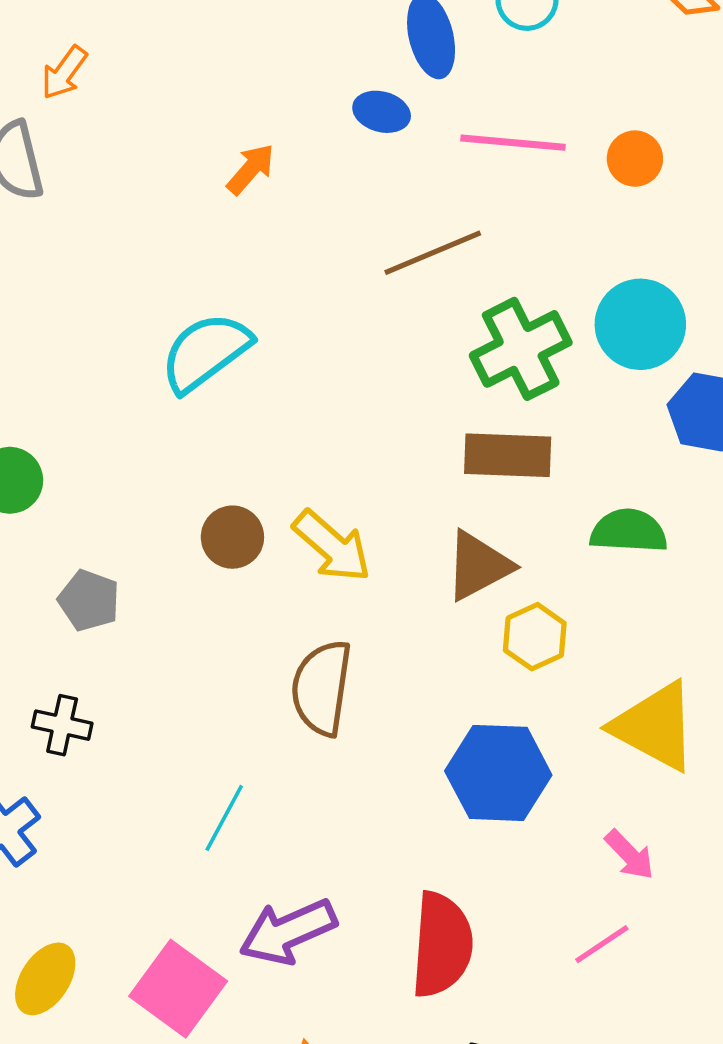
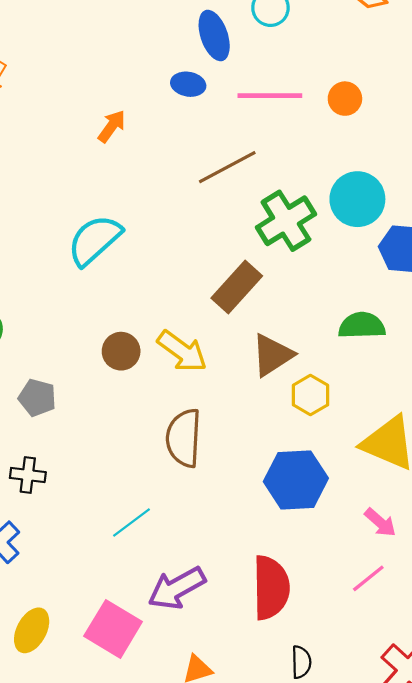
brown rectangle: (508, 455) -> (237, 287), moved, turned -45
cyan line: (224, 818) -> (132, 522), turned 30

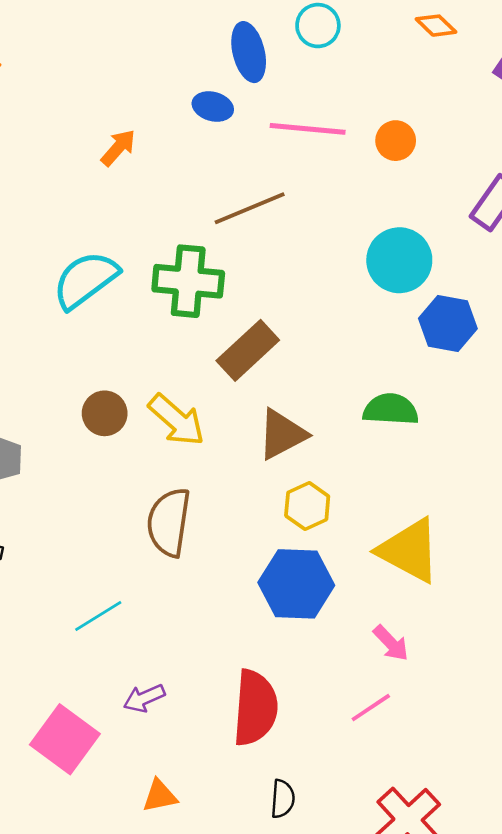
green cross: (286, 221) -> (188, 281), moved, turned 32
yellow hexagon: (310, 395) -> (307, 506), moved
purple arrow: (177, 588) -> (144, 698), size x0.6

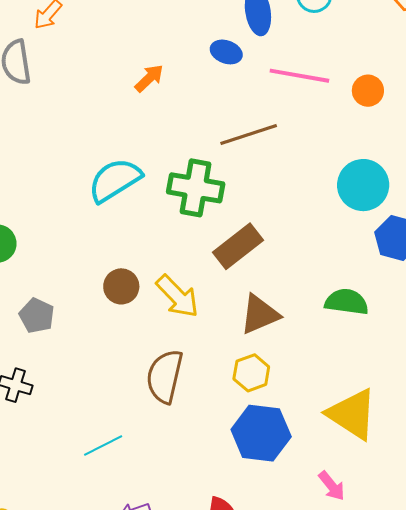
yellow hexagon: (307, 506) -> (251, 373), moved

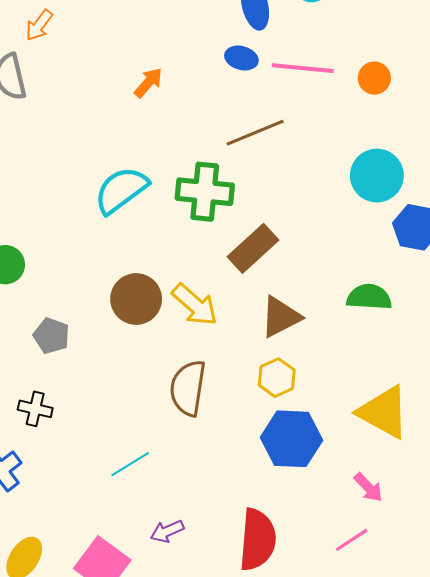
blue ellipse: (226, 52) -> (241, 58), moved
brown circle: (121, 286) -> (136, 299), size x1.4

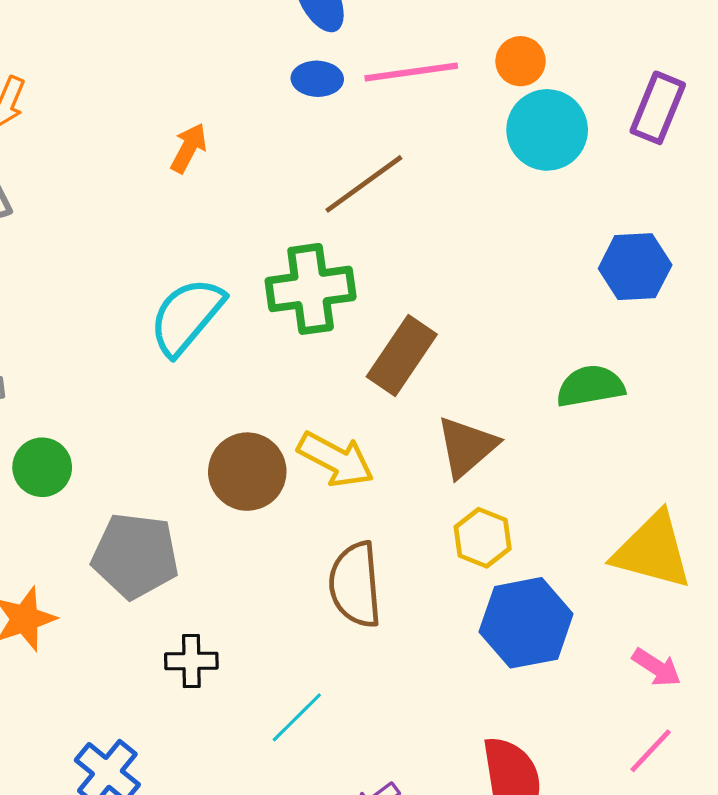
cyan circle: (377, 176) -> (547, 130), moved
gray pentagon: (51, 336) -> (135, 556), size x1.6
black cross: (35, 409) -> (191, 661), moved

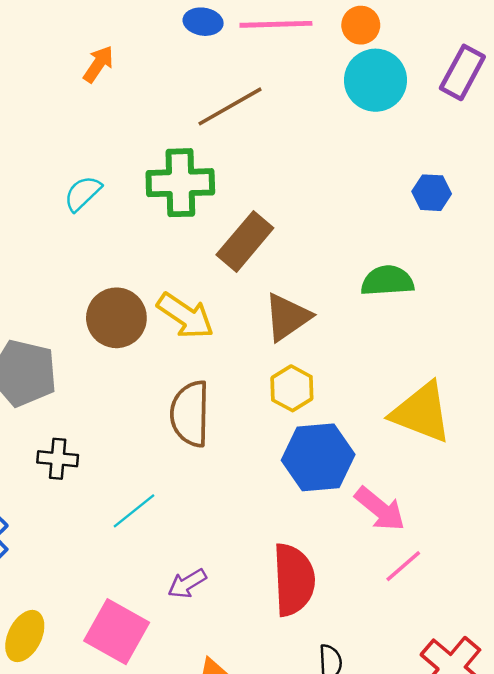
blue hexagon: (635, 267) -> (432, 193), size x0.7
cyan semicircle: (186, 316) -> (83, 193), size x0.6
pink arrow: (657, 667) -> (380, 509), moved, size x1.4

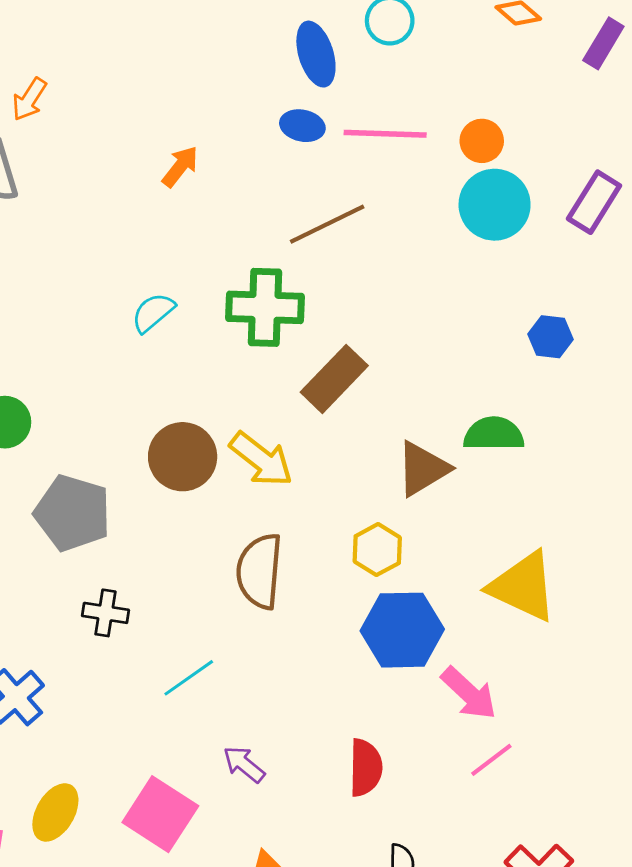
brown triangle: (287, 317) -> (423, 469), moved
red semicircle: (294, 580) -> (366, 768), size x0.7
purple arrow: (187, 584) -> (244, 764), turned 66

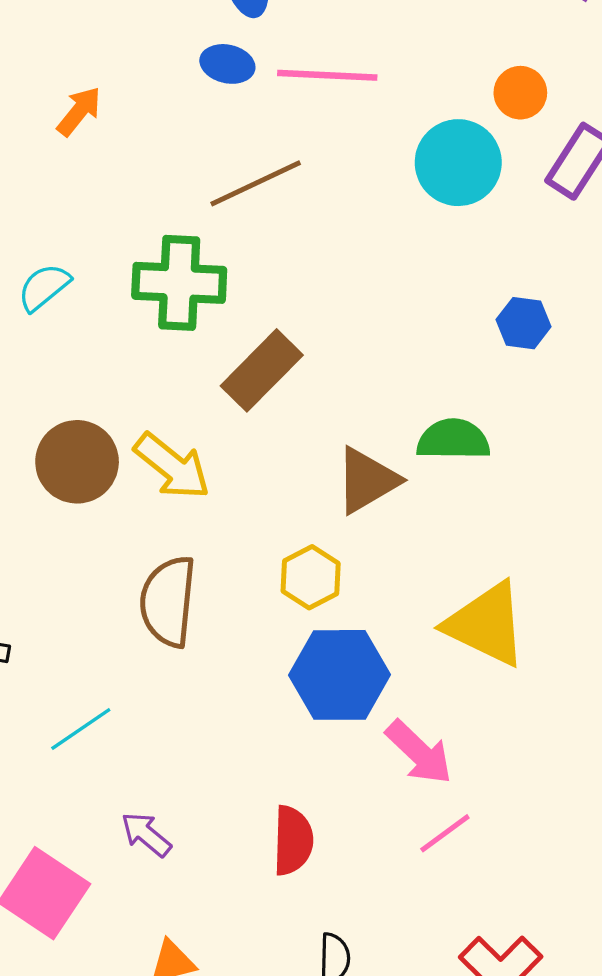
orange circle: (482, 141) -> (520, 93), moved

